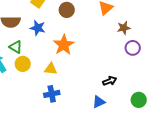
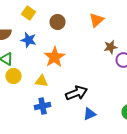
brown star: (124, 28) -> (111, 47), moved
black arrow: (110, 81) -> (77, 93), moved, size x1.5

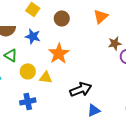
yellow circle: (14, 76) -> (28, 71), moved
blue cross: (43, 106) -> (28, 101), moved

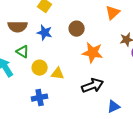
brown circle: (62, 18) -> (77, 29), moved
orange star: (59, 53) -> (93, 53), moved, turned -30
blue triangle: (94, 110) -> (114, 107), moved

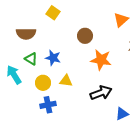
blue star: (45, 33) -> (53, 58), moved
yellow circle: (40, 68) -> (43, 83), moved

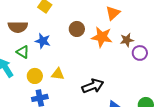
blue star: (53, 58) -> (43, 41), moved
orange star: (101, 60) -> (102, 37), moved

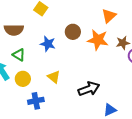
blue star: (43, 41) -> (48, 44), moved
yellow triangle: (58, 74) -> (54, 77), turned 32
yellow circle: (35, 76) -> (23, 79), moved

